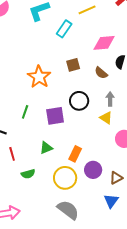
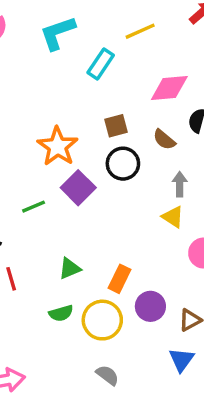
black circle: (79, 101) -> (123, 164), moved
green line: (25, 112) -> (34, 207), turned 48
purple square: (55, 116) -> (78, 188), moved, turned -36
green semicircle: (28, 174) -> (61, 313), moved
gray semicircle: (68, 210) -> (107, 375), size x0.6

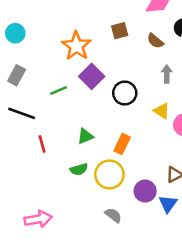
black circle: (123, 164) -> (125, 93), moved
yellow triangle: (173, 217) -> (162, 111), moved
purple circle: (150, 306) -> (145, 191), moved

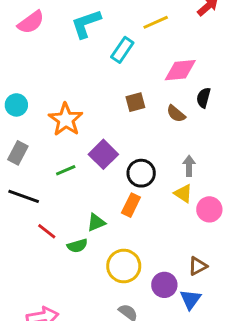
orange star: (76, 46) -> (66, 119), moved
gray arrow: (167, 74) -> (189, 166), moved
red line: (42, 144) -> (47, 231), turned -36
orange rectangle: (122, 144) -> (131, 205), moved
green semicircle: (79, 169) -> (77, 246), moved

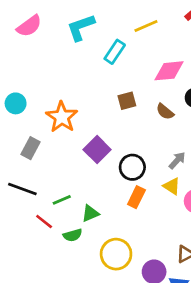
gray rectangle: (18, 153) -> (31, 148), moved
gray arrow: (189, 166) -> (177, 160), turned 42
green line: (66, 170) -> (62, 200), moved
orange rectangle: (131, 205) -> (136, 197), moved

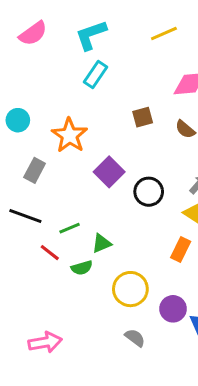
cyan rectangle: (115, 52) -> (95, 75), moved
orange rectangle: (136, 197) -> (181, 249), moved

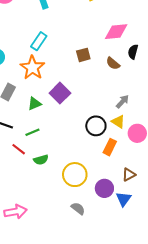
cyan rectangle: (95, 75) -> (39, 41), moved
black circle: (149, 192) -> (96, 126), moved
green triangle: (102, 243) -> (35, 104), moved

